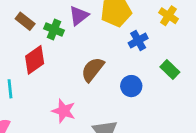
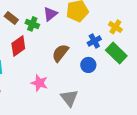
yellow cross: (168, 16) -> (115, 27), moved
blue cross: (138, 41) -> (94, 41), moved
green rectangle: (170, 69) -> (116, 53), size x1.5

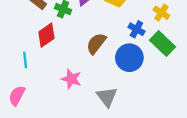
blue cross: (94, 41) -> (136, 29), turned -32
blue circle: (88, 65) -> (129, 58), size x1.5

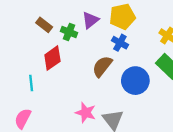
blue cross: (136, 29) -> (120, 43), moved
pink star: (71, 79) -> (86, 113), moved

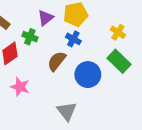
green cross: (69, 32) -> (30, 37), moved
pink star: (86, 113) -> (20, 87), moved

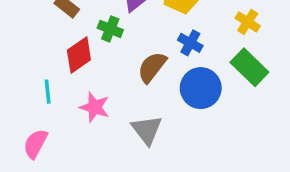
blue cross: (73, 39) -> (190, 43), moved
gray triangle: (67, 111) -> (147, 130), moved

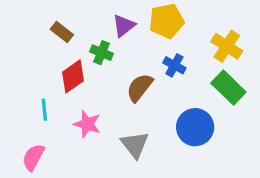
yellow cross: (248, 22) -> (227, 46), size x1.4
blue circle: (201, 88) -> (195, 127), moved

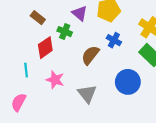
purple triangle: (124, 26) -> (80, 13), turned -42

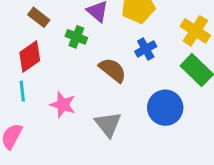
blue cross: (114, 40) -> (146, 49), turned 32
red diamond: (45, 48) -> (30, 56), moved
brown semicircle: (90, 55) -> (113, 70), turned 90

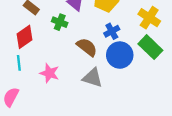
blue circle: (165, 108) -> (120, 55), moved
gray triangle: (108, 124) -> (93, 78), moved, turned -35

